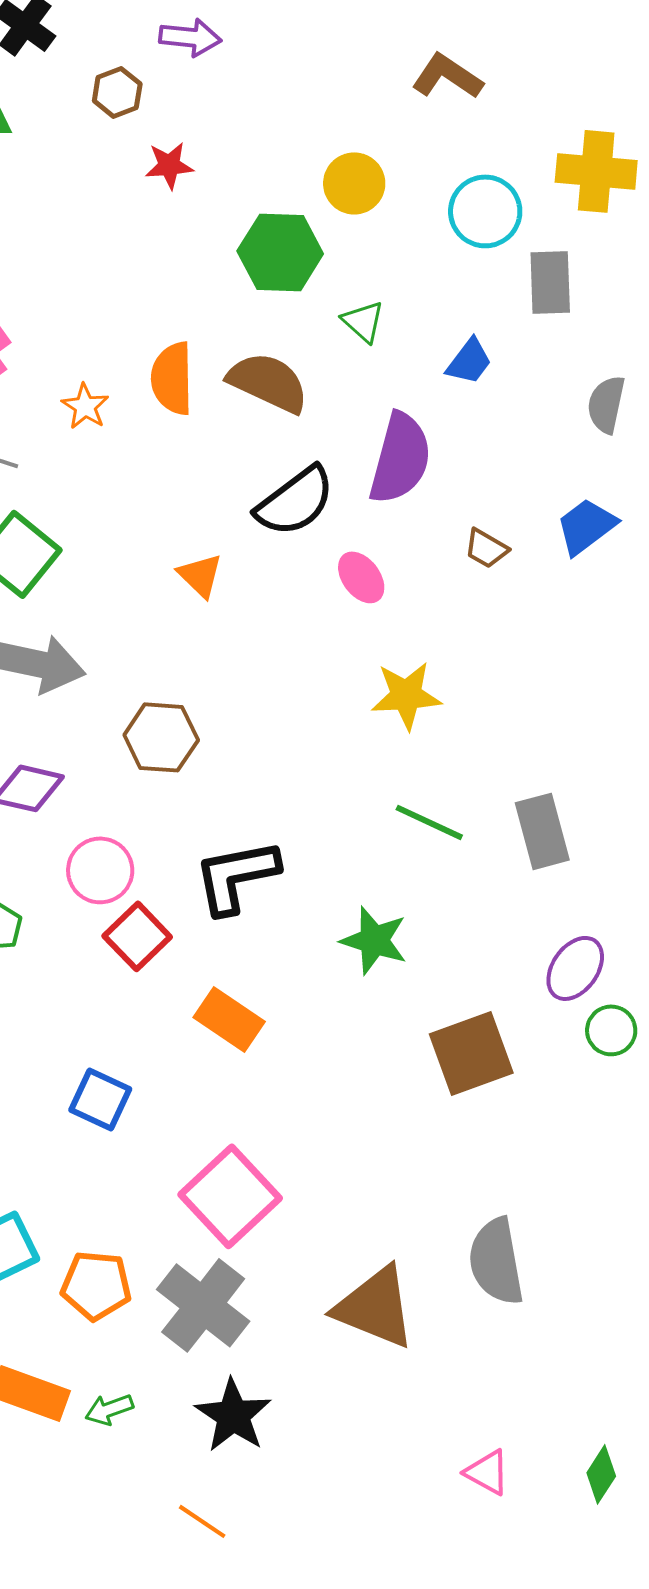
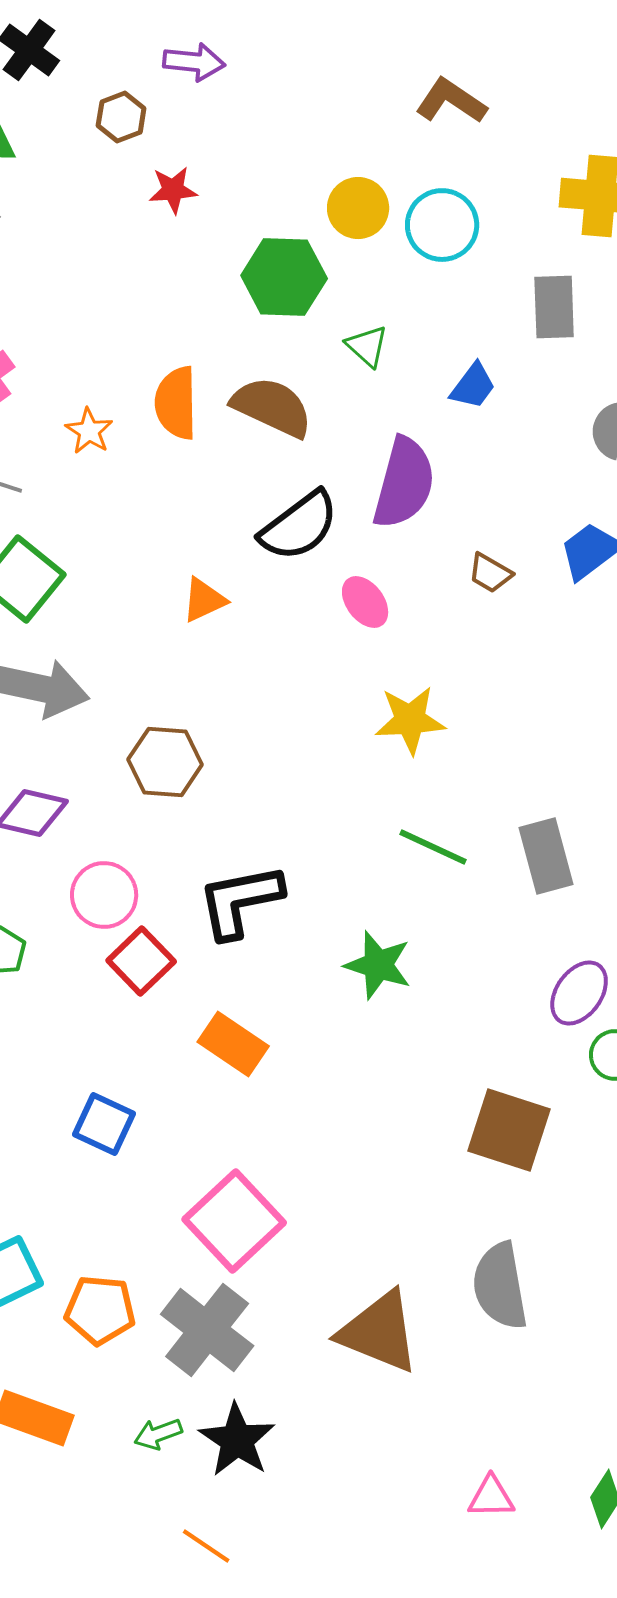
cyan circle: (485, 211) -> (442, 225), moved
orange triangle: (200, 575) -> (204, 600), turned 51
brown square: (471, 1053) -> (509, 1130), moved, turned 38
green arrow: (109, 1409) -> (158, 1434), moved
pink triangle: (487, 1472) -> (491, 1497), turned -30

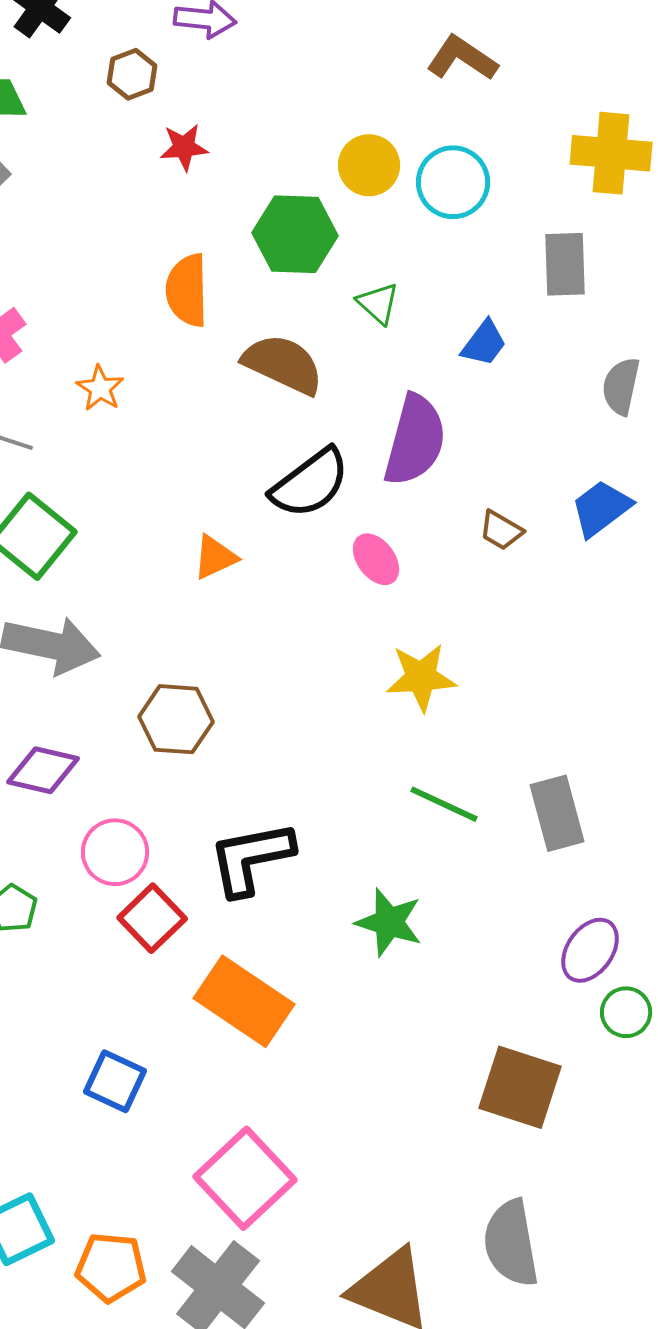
orange semicircle: (176, 403) -> (187, 290), moved
orange rectangle: (233, 1044) -> (244, 1001), size x1.4

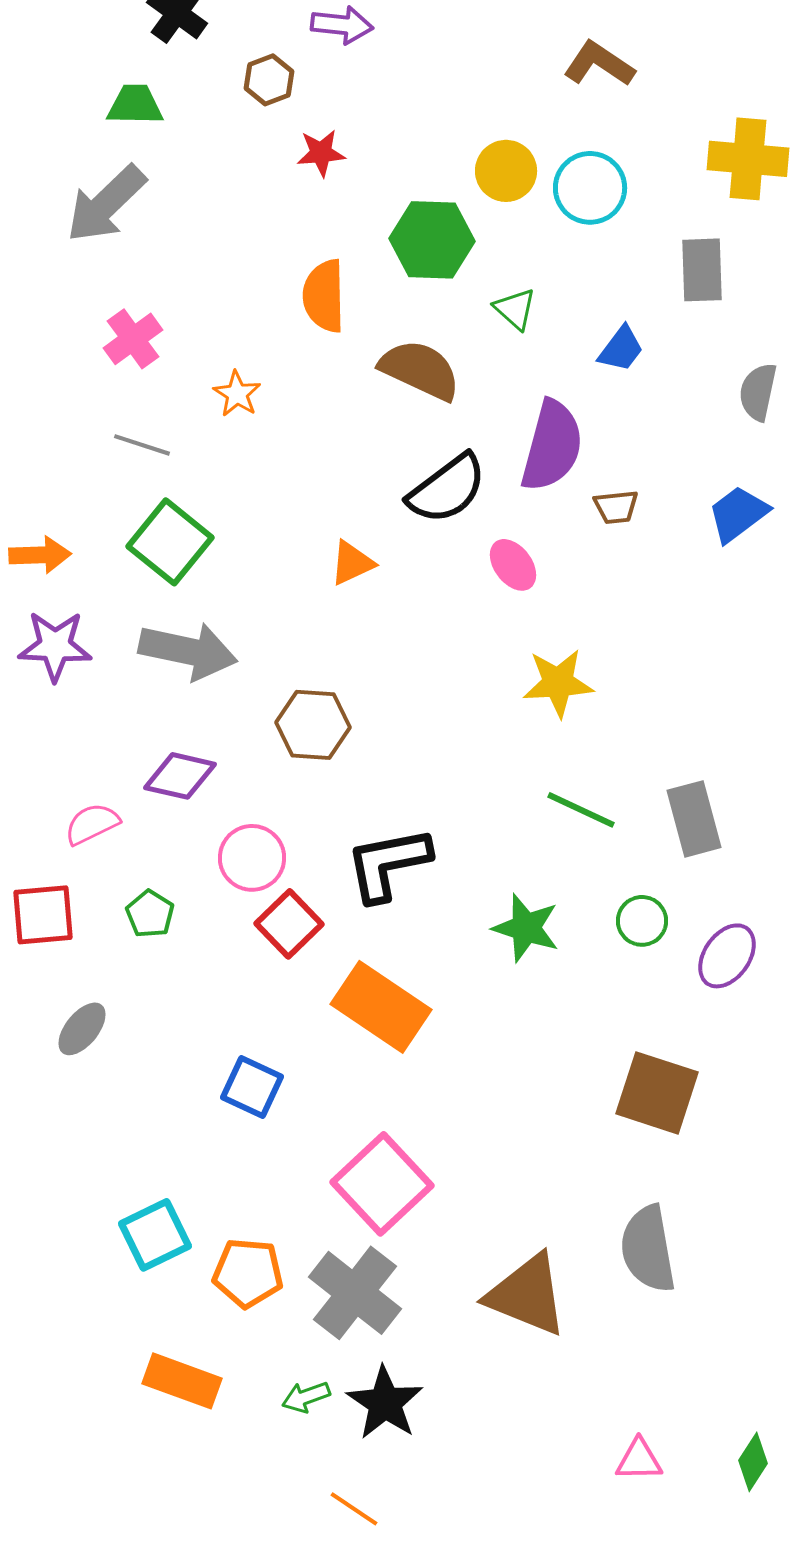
brown trapezoid: (501, 530) -> (616, 507), moved, turned -36
green circle: (626, 1012) -> (642, 921), moved

